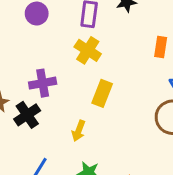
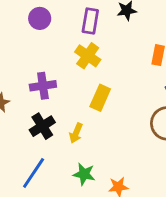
black cross: (27, 115) -> (42, 126), moved

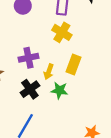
yellow arrow: (76, 133) -> (49, 72), moved
green star: (84, 174) -> (59, 90), moved

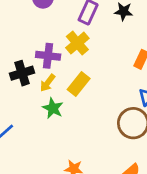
purple cross: (29, 58) -> (48, 56), moved
black cross: (30, 89) -> (22, 73), moved

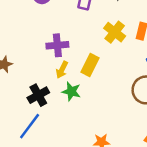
yellow cross: (77, 43) -> (115, 32), moved
black cross: (22, 73) -> (38, 95), moved

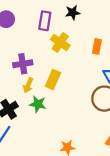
yellow cross: (115, 32) -> (60, 42), moved

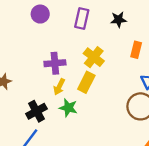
black star: (73, 13) -> (118, 20), moved
yellow cross: (60, 42) -> (94, 57), moved

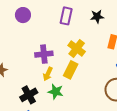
purple circle: (40, 14) -> (23, 15), moved

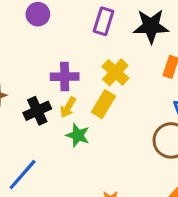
black star: (97, 17) -> (151, 26), size x1.6
black cross: (29, 95) -> (37, 111), moved

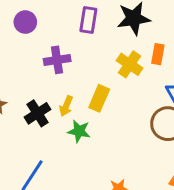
yellow cross: (115, 72) -> (130, 64), moved
purple cross: (65, 77) -> (57, 60), moved

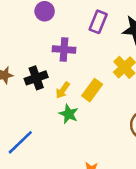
black cross: (38, 113) -> (36, 78), moved

